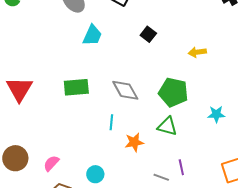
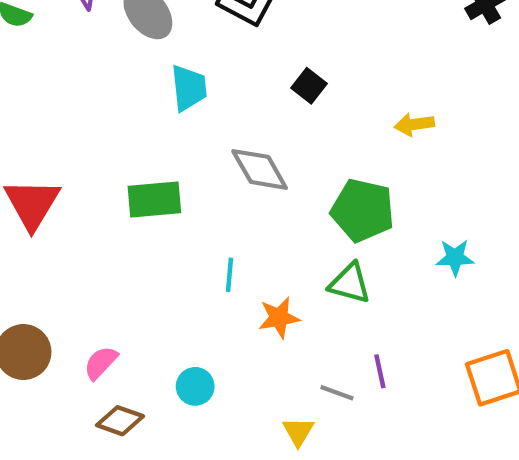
cyan trapezoid: (92, 35) -> (189, 88), turned -30
gray diamond: (125, 90) -> (260, 169), moved

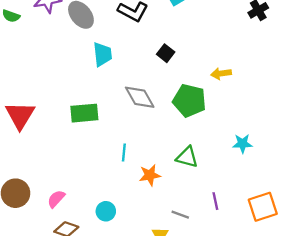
green pentagon: (363, 210) -> (189, 101), moved
purple line: (380, 371) -> (215, 201), moved

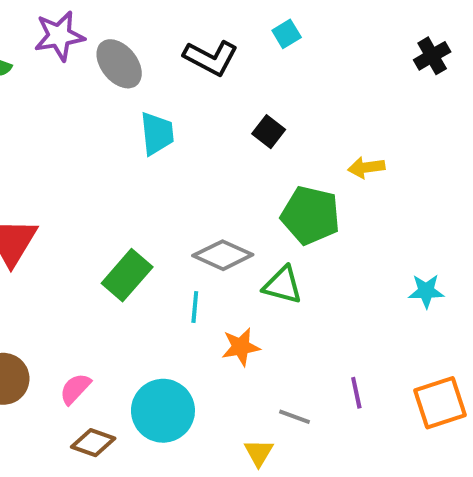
gray diamond: (140, 97) -> (223, 255), moved, turned -36
green rectangle: (84, 113) -> (127, 275), moved, turned -44
cyan star: (242, 144) -> (426, 291), moved
green triangle: (187, 157) -> (283, 285), moved
cyan circle: (106, 211) -> (163, 411), size x1.8

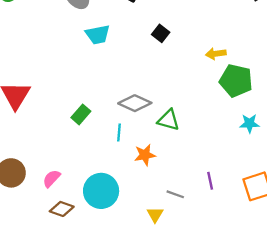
cyan trapezoid: (157, 134) -> (98, 35), turned 85
green pentagon: (310, 215) -> (236, 81), moved
green rectangle: (127, 275) -> (81, 114), size x0.7

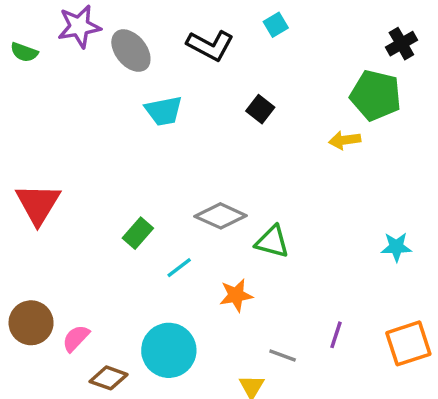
green pentagon: (236, 81) -> (376, 95), moved
cyan line: (119, 132) -> (179, 268), moved, turned 48
pink semicircle: (52, 179) -> (76, 338), moved
purple line: (210, 181) -> (336, 335), turned 30

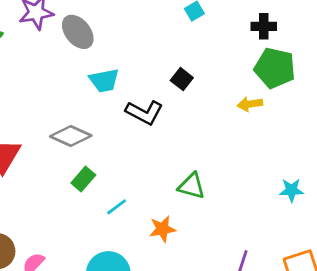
black cross: (401, 44) -> (264, 26), moved, turned 30
black L-shape: (210, 45) -> (144, 112), moved
gray diamond: (221, 216) -> (71, 136), moved

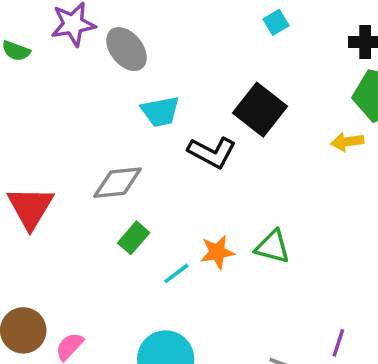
black square: (182, 79) -> (260, 110), size x1.8
gray diamond: (71, 136) -> (118, 183), turned -30
orange star: (162, 229) -> (217, 252), moved

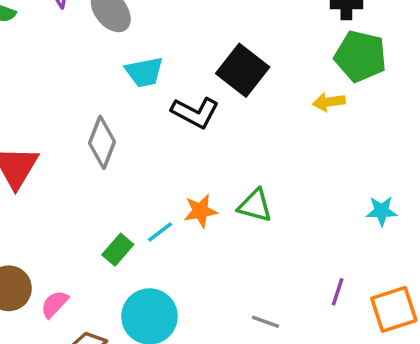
gray diamond: (118, 183) -> (102, 142), turned -63
green rectangle: (134, 238) -> (118, 250), moved
purple line: (338, 343) -> (338, 292), moved

